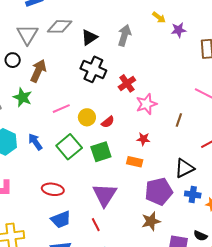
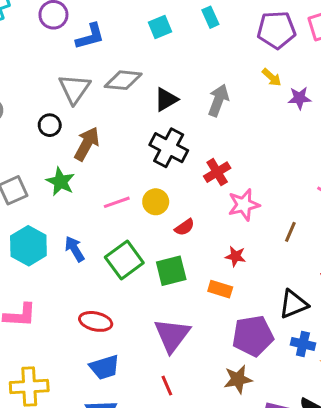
yellow circle: (87, 117) -> (156, 202), moved
red line: (96, 225) -> (167, 386), moved

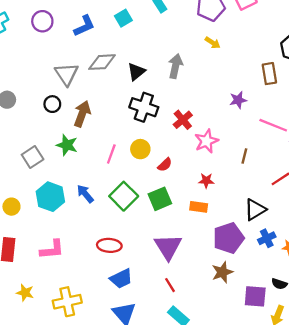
blue L-shape: (90, 36) -> (84, 26), moved
purple star: (299, 98) -> (238, 100), moved
pink line: (117, 202) -> (111, 154), turned -42
blue cross: (303, 344) -> (267, 238), turned -30

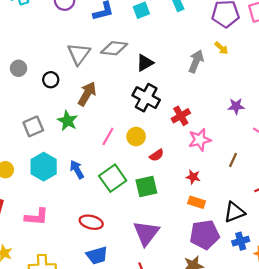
gray arrow: (175, 66) -> (196, 61), moved
black circle: (52, 104) -> (51, 80), moved
orange rectangle: (199, 207) -> (197, 202), moved

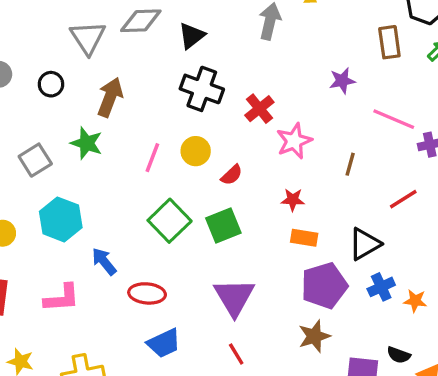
blue arrow: (77, 170) -> (104, 261), moved

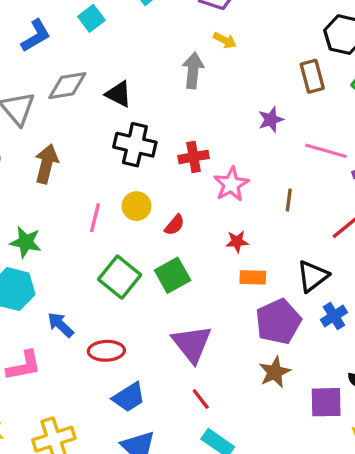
black triangle: (192, 36) -> (119, 94), turned -48
red cross: (259, 109) -> (194, 157), turned 36
green star: (87, 143) -> (26, 242), moved

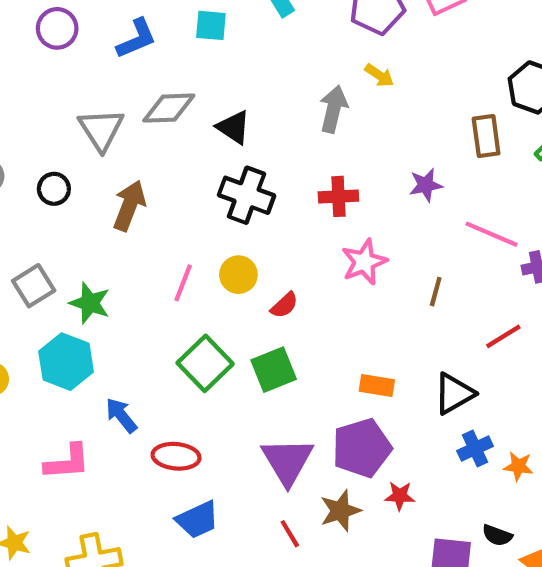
cyan square: (91, 18) -> (211, 25), turned 35
red cross: (194, 157) -> (338, 196), moved
red star: (237, 242) -> (400, 496), moved
purple pentagon: (278, 322) -> (362, 448), moved
brown star: (275, 372) -> (340, 511), moved

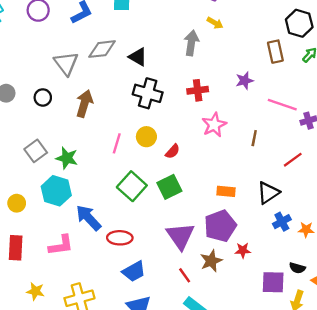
blue arrow: (121, 415) -> (88, 218), size x1.4

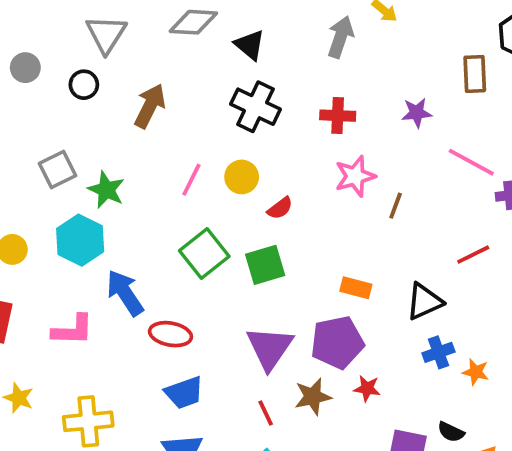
gray triangle: (66, 63) -> (106, 34), moved
brown line: (254, 138) -> (396, 206), moved

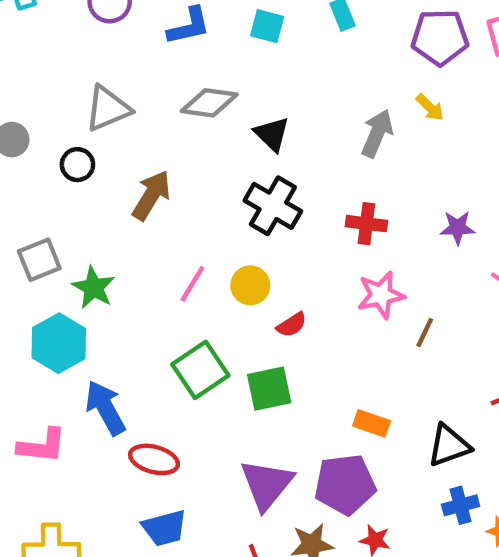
gray triangle: (106, 34) -> (108, 109), turned 30

